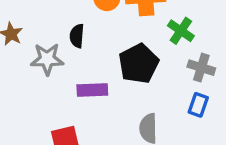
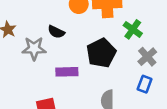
black semicircle: (77, 36) -> (56, 32), turned -70
gray cross: (201, 68) -> (147, 57), turned 30

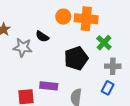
gray cross: (147, 57) -> (113, 66), turned 35
purple rectangle: (67, 72) -> (49, 86), moved

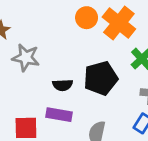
orange cross: (86, 19) -> (119, 23), turned 30
black semicircle: (42, 36) -> (63, 85), moved, turned -40

